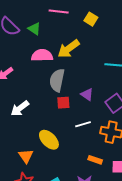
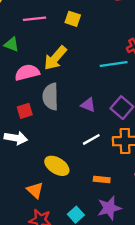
red square: (63, 103) -> (25, 111), moved
white arrow: (20, 108) -> (16, 138), turned -120
orange rectangle: (95, 160) -> (102, 179), moved

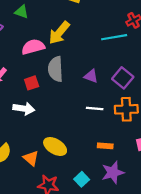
green triangle: (12, 44) -> (22, 12), moved
white line: (91, 139) -> (95, 108), turned 35
yellow ellipse: (57, 166) -> (55, 146), moved
orange triangle: (35, 190) -> (31, 158), moved

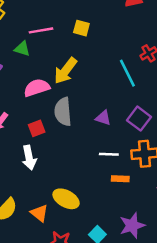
cyan line: (114, 37) -> (127, 73), turned 75
white arrow: (24, 109) -> (29, 158), turned 72
orange rectangle: (105, 146) -> (120, 179), moved

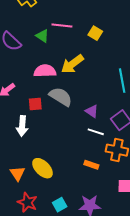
gray semicircle: (63, 112) -> (61, 97), turned 110
white line: (109, 154) -> (96, 132), moved

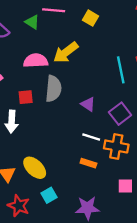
gray semicircle: (61, 97) -> (53, 89), turned 65
white line: (96, 132) -> (91, 137), moved
cyan square: (60, 205) -> (49, 195), moved

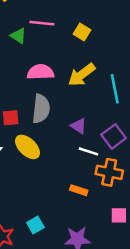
yellow arrow: (66, 52) -> (82, 75), moved
pink semicircle: (36, 61) -> (40, 72), moved
white line: (91, 137) -> (89, 151), moved
yellow ellipse: (35, 168) -> (27, 147), moved

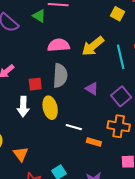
yellow square: (82, 32) -> (117, 14), moved
yellow ellipse: (27, 147) -> (50, 108), turned 35
white line: (89, 151) -> (74, 127), moved

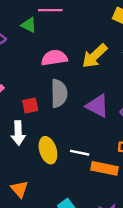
purple triangle: (92, 89) -> (97, 106), size x1.5
yellow ellipse: (50, 108) -> (48, 150), moved
orange rectangle: (94, 142) -> (105, 168), size x1.5

